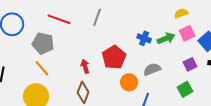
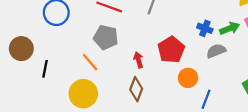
gray pentagon: (43, 43) -> (106, 37), moved
gray semicircle: (152, 69) -> (216, 51), moved

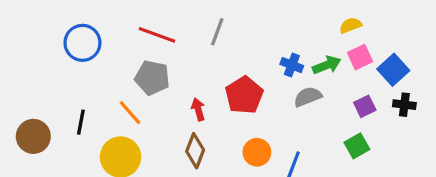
brown circle: (21, 49) -> (33, 136), moved
black line: (45, 69) -> (81, 122), moved
orange circle: (188, 78) -> (257, 152), moved

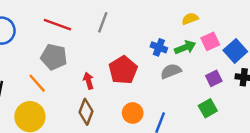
yellow semicircle: (350, 25) -> (190, 19), moved

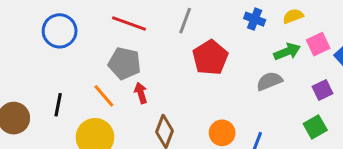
blue cross: (159, 47) -> (255, 19), moved
red pentagon: (123, 70) -> (210, 57), moved
red arrow: (88, 81) -> (141, 93), moved

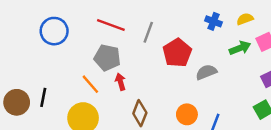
gray line: (185, 21) -> (148, 32), moved
gray semicircle: (269, 81) -> (206, 72), moved
black line: (58, 105) -> (43, 97), moved

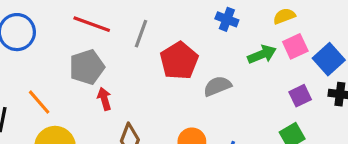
yellow semicircle: (245, 19) -> (284, 16), moved
gray pentagon: (107, 58) -> (87, 67), turned -30
orange line: (90, 84) -> (39, 102), moved

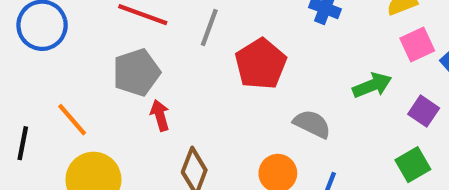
green arrow: (262, 54) -> (372, 85), moved
gray semicircle: (217, 86) -> (312, 124), moved, turned 48
purple square: (300, 96) -> (424, 111), turned -30

